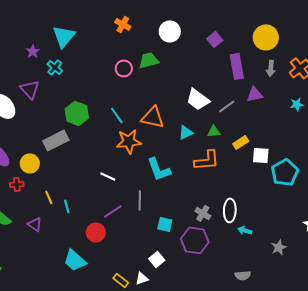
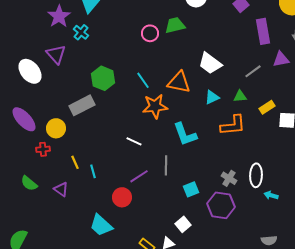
purple star: (33, 51) -> (59, 16), size x1.6
white trapezoid: (198, 99) -> (210, 63), moved
cyan square: (165, 224) -> (191, 189), turned -35

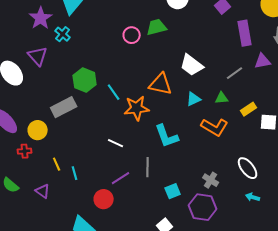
cyan line: (143, 80) -> (114, 92), moved
orange L-shape: (233, 125) -> (215, 127), turned 36
white ellipse: (256, 175) -> (248, 168), moved, turned -40

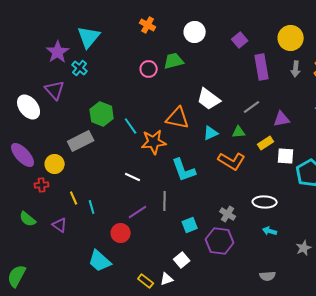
purple triangle: (263, 61) -> (282, 119), moved
white ellipse: (248, 168) -> (265, 202), turned -50

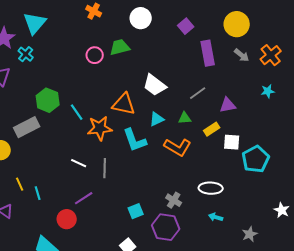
gray arrow: (296, 69) -> (242, 55), turned -56
cyan L-shape: (184, 170) -> (135, 140), moved
gray line: (165, 201) -> (105, 168), moved

